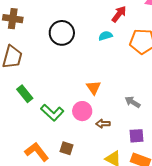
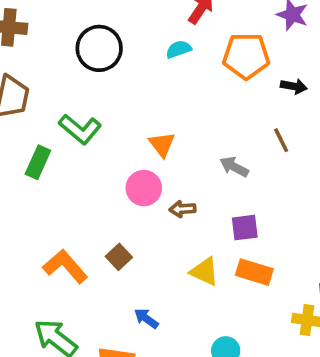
green rectangle: (25, 94) -> (38, 162), turned 66
green L-shape: (52, 113) -> (80, 129), moved
brown square: (66, 148) -> (119, 257), turned 32

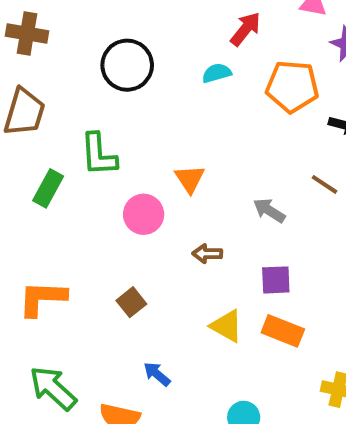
green L-shape: (80, 129) -> (99, 155), turned 42
brown line: (281, 140) -> (324, 184), turned -35
pink circle: (144, 188) -> (144, 214), moved
orange L-shape: (65, 266) -> (42, 298), moved, turned -51

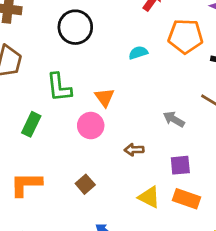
cyan semicircle: (217, 73) -> (138, 53), moved
orange triangle: (190, 179) -> (105, 97), moved
green rectangle: (48, 188) -> (31, 124), moved

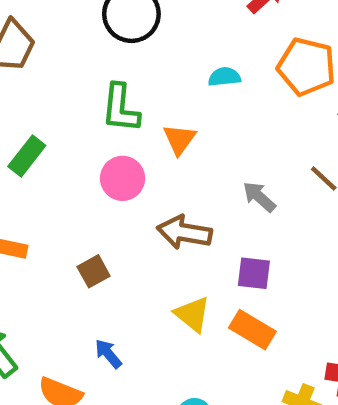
green L-shape: (59, 87) -> (121, 108), moved
orange triangle: (105, 97) -> (179, 139), moved
brown arrow: (134, 150) -> (184, 232), size x1.6

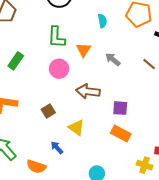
cyan semicircle: (224, 77) -> (102, 21), turned 88
gray arrow: (259, 197) -> (113, 59), moved
yellow triangle: (192, 314) -> (76, 128), moved

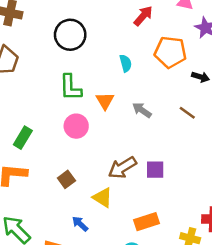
green rectangle: (16, 61) -> (23, 138), moved
brown arrow: (88, 91) -> (122, 168), moved, turned -35
orange rectangle: (121, 133) -> (146, 222), moved, turned -42

